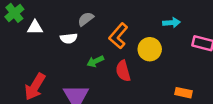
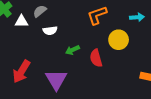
gray semicircle: (86, 19) -> (40, 11), moved
orange L-shape: (118, 36) -> (97, 15), moved, turned 30

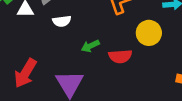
red semicircle: (96, 58) -> (120, 56), turned -78

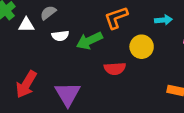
green arrow: (90, 46) -> (89, 41), moved, size x1.5

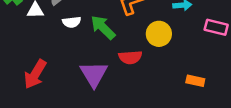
green arrow: (89, 41) -> (103, 27), turned 70
purple triangle: (68, 94) -> (94, 74), moved

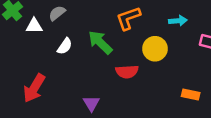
white semicircle: (72, 22) -> (65, 46), moved, turned -48
purple triangle: (94, 74) -> (91, 103), moved, size x0.6

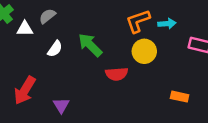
orange L-shape: (128, 18) -> (138, 21), moved
purple triangle: (91, 103) -> (61, 105), moved

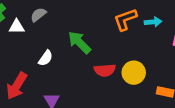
white semicircle: (55, 49) -> (46, 58), moved
yellow circle: (144, 51) -> (134, 73), moved

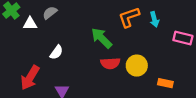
cyan arrow: (153, 22) -> (154, 19), turned 80
green arrow: (79, 42) -> (102, 38), moved

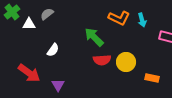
orange L-shape: (129, 17) -> (119, 18), turned -135
red arrow: (30, 78) -> (29, 73), turned -85

